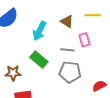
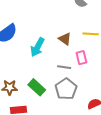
green rectangle: (39, 60) -> (37, 87), moved
gray pentagon: (70, 72) -> (66, 89), turned 30

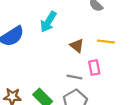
cyan arrow: (37, 47) -> (48, 22), moved

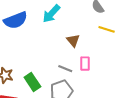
yellow line: (106, 41) -> (107, 29), moved

